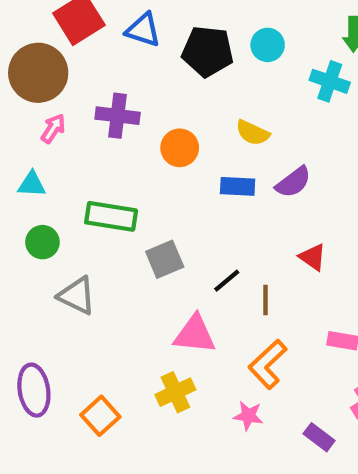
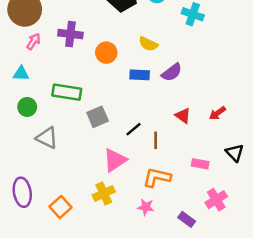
pink triangle: (195, 334) -> (115, 160), turned -40
orange L-shape: (268, 364) -> (157, 177), turned 56

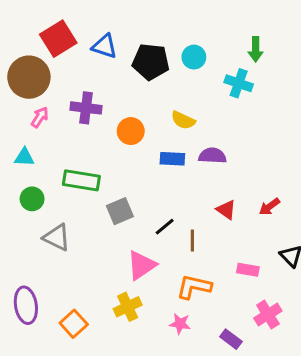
purple semicircle: (172, 72) -> (212, 156), turned -140

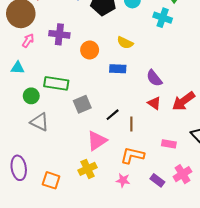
purple semicircle: (212, 156) -> (154, 78), moved, turned -132
green circle: (32, 199) -> (31, 96), moved
red arrow: (269, 207) -> (183, 101), size x1.6
orange square: (74, 324) -> (51, 180), turned -30
purple rectangle: (231, 339) -> (157, 180), moved

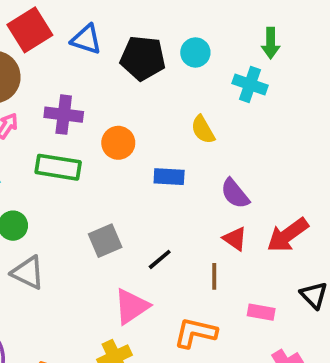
yellow semicircle: (125, 43) -> (203, 130), moved, turned 35
green rectangle: (56, 83) -> (58, 167), moved
brown line: (131, 124) -> (214, 276), moved

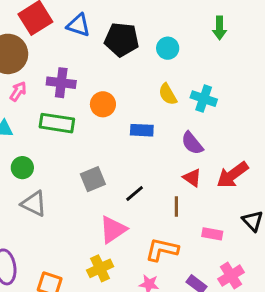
cyan circle: (195, 52) -> (168, 48), moved
cyan cross: (250, 84) -> (204, 99), moved

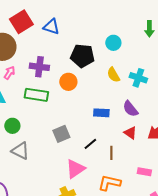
black pentagon: (122, 40) -> (82, 56), moved
blue rectangle: (142, 130) -> (101, 113), moved
brown line: (176, 206) -> (111, 153), moved

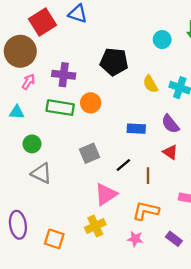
blue triangle: (51, 27) -> (78, 14), moved
cyan circle: (113, 43) -> (162, 40), moved
orange circle: (68, 82) -> (91, 103), moved

